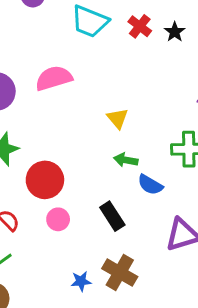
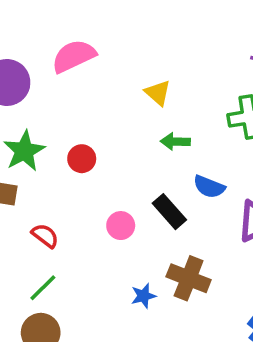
red circle: (45, 180) -> (82, 159), moved, size x0.6
blue semicircle: (150, 185) -> (209, 187), moved
pink circle: (58, 219) -> (121, 226), moved

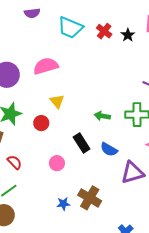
yellow triangle: (158, 93) -> (57, 101), moved
green arrow: (175, 142) -> (102, 116), moved
black rectangle: (169, 212) -> (82, 143), moved

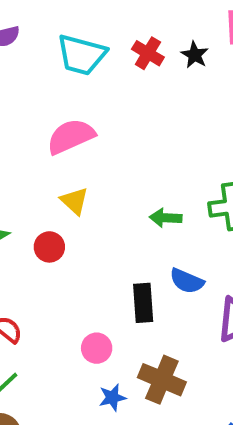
pink semicircle: (46, 66) -> (71, 136), moved
black rectangle: (82, 143) -> (143, 303), moved, turned 36
pink circle: (57, 163) -> (97, 348), moved

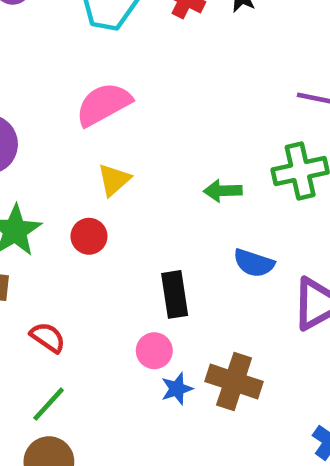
yellow triangle: (74, 201) -> (114, 180), turned 40
black rectangle: (143, 303) -> (175, 294), moved
blue star: (112, 397) -> (177, 389), moved

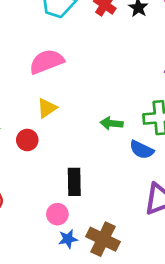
blue semicircle: (254, 263) -> (142, 150), moved

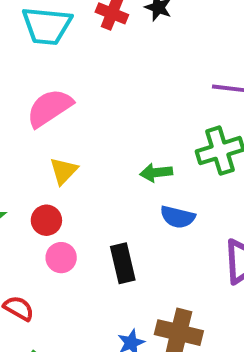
blue semicircle: (142, 150) -> (178, 217), moved
pink circle: (57, 214) -> (61, 258), moved

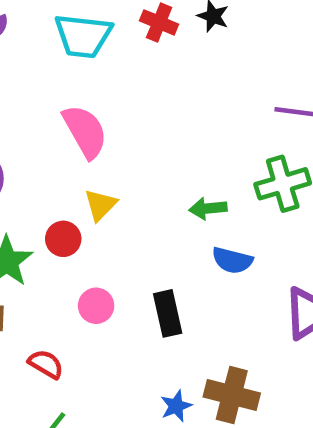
pink semicircle: (50, 108) -> (85, 131), turned 93
red circle: (46, 220) -> (63, 239), moved

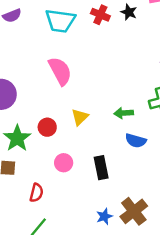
yellow triangle: (100, 205) -> (80, 117), moved
red semicircle: (46, 364) -> (36, 193), turned 72
brown cross: (232, 395) -> (134, 211), turned 36

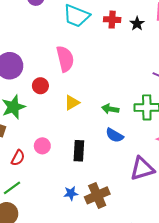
red cross: (100, 15) -> (112, 20), turned -35
red circle: (47, 127) -> (40, 86), moved
pink circle: (64, 163) -> (42, 146), moved

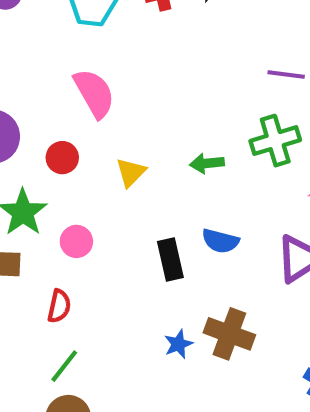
blue semicircle: (115, 135) -> (220, 241), moved
pink circle: (42, 146) -> (76, 241), moved
brown cross: (97, 195) -> (229, 334), turned -30

